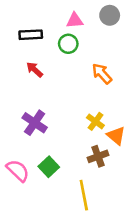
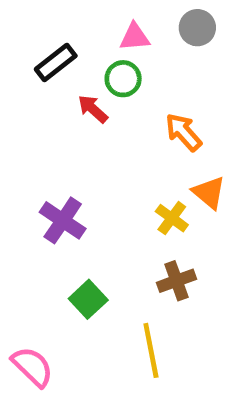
black rectangle: (31, 35) -> (56, 62), turned -35
red arrow: (35, 70) -> (93, 109), moved
orange triangle: (116, 136) -> (209, 193), moved
pink semicircle: (18, 171) -> (32, 367), moved

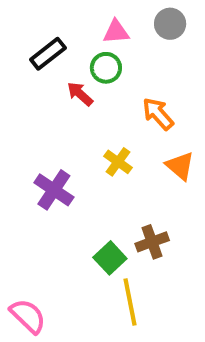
yellow cross: (172, 218) -> (118, 162), moved
green square: (88, 299) -> (110, 258), moved

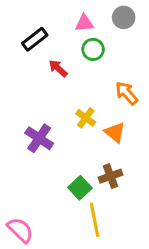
green circle: (106, 68) -> (93, 49), moved
orange arrow: (158, 114) -> (127, 93), moved
orange triangle: (180, 166) -> (115, 132), moved

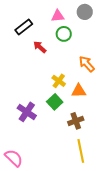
orange triangle: (115, 132) -> (79, 91), turned -42
purple cross: (39, 138) -> (27, 112), moved
green square: (80, 188) -> (55, 102), moved
yellow line: (95, 220) -> (81, 151), moved

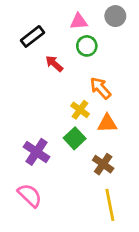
orange arrow: (87, 64) -> (100, 88), moved
brown cross: (76, 121) -> (103, 164), turned -35
pink semicircle: (14, 158) -> (30, 195), moved

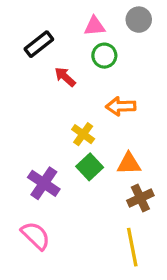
orange arrow: (100, 88) -> (121, 106), turned -50
yellow cross: (80, 110) -> (83, 134), moved
orange triangle: (107, 123) -> (129, 164), moved
brown cross: (103, 164) -> (140, 198), moved, turned 30

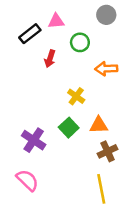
pink triangle: (95, 26) -> (56, 21), moved
red arrow: (65, 77) -> (50, 59), turned -114
orange arrow: (121, 106) -> (106, 69), moved
yellow cross: (83, 134) -> (76, 96), moved

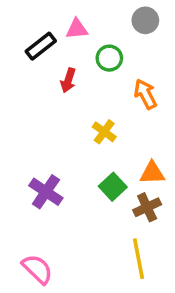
orange arrow: (106, 69) -> (145, 94), turned 65
orange triangle: (99, 125) -> (152, 173), moved
green square: (69, 128) -> (113, 187), moved
pink semicircle: (27, 180) -> (37, 269), moved

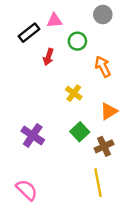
orange triangle: (152, 173) -> (109, 111), moved, turned -30

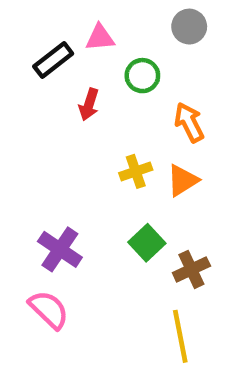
yellow cross: (74, 93) -> (136, 171), turned 35
orange triangle: (109, 111) -> (183, 180), moved
pink semicircle: (27, 190) -> (49, 310), moved

